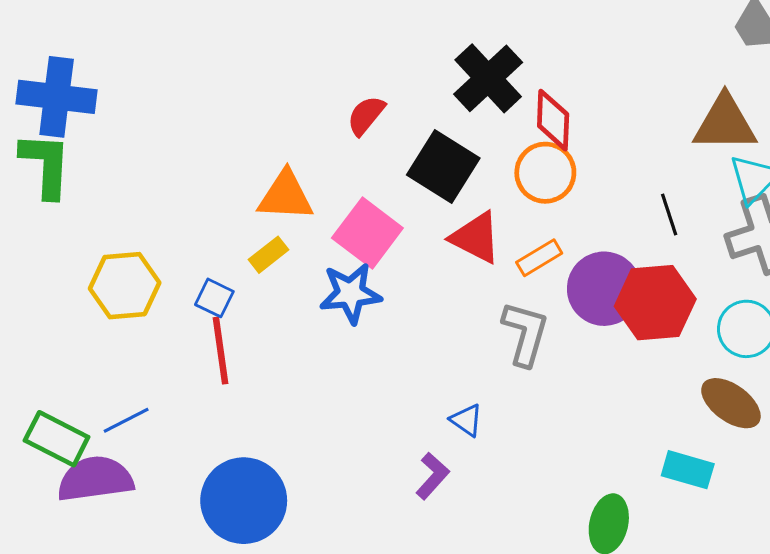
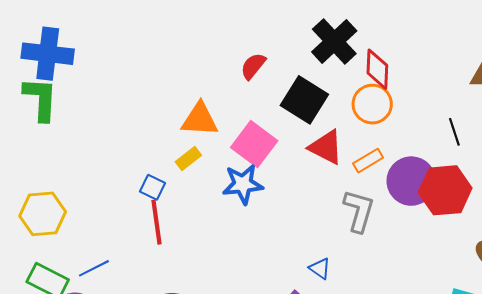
yellow hexagon: (125, 286) -> (43, 214), moved

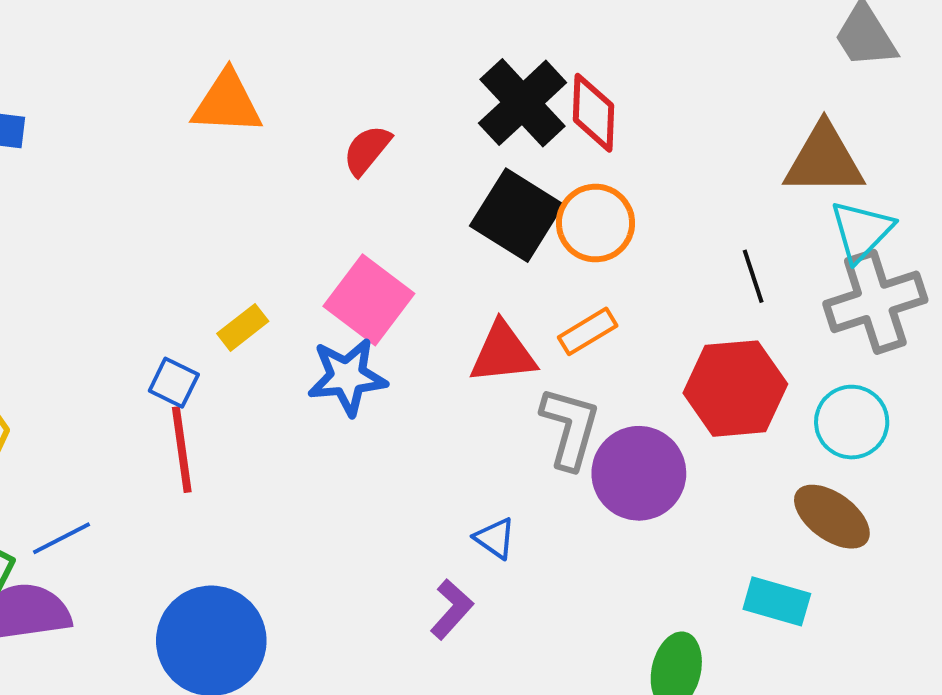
red diamond: (377, 69) -> (594, 113), moved
black square: (304, 100) -> (517, 215), moved
orange triangle: (200, 119) -> (227, 103), moved
red triangle: (326, 147) -> (503, 353), moved, turned -33
purple circle: (411, 181) -> (639, 473), moved

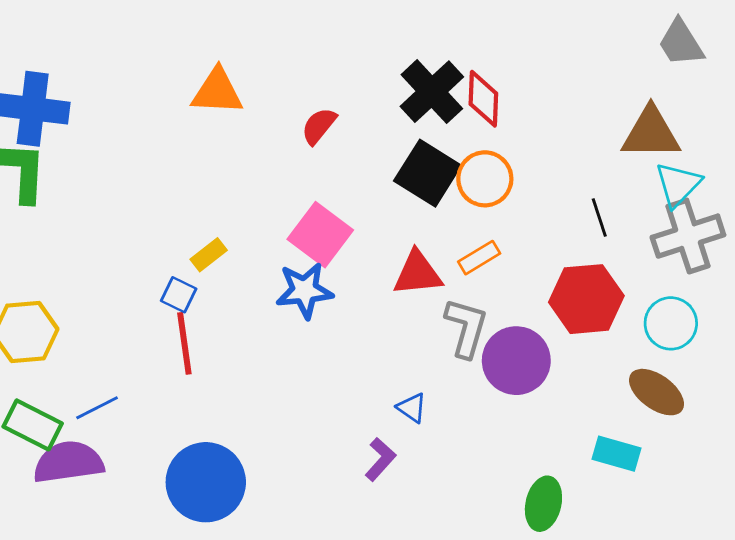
yellow rectangle: (243, 327) -> (209, 255), moved

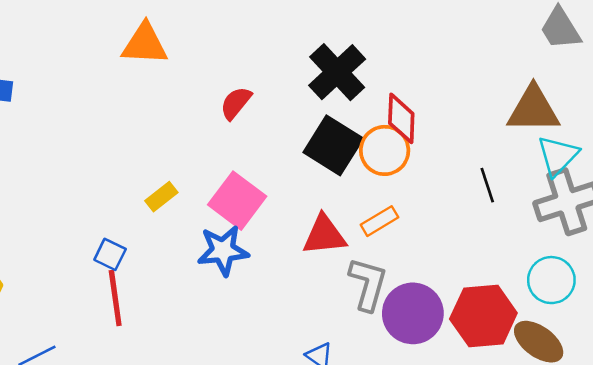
orange triangle: (217, 92) -> (145, 44), moved
red diamond: (483, 99) -> (401, 118), moved
yellow rectangle: (209, 255) -> (161, 197), moved
red hexagon: (586, 299) -> (483, 316), moved

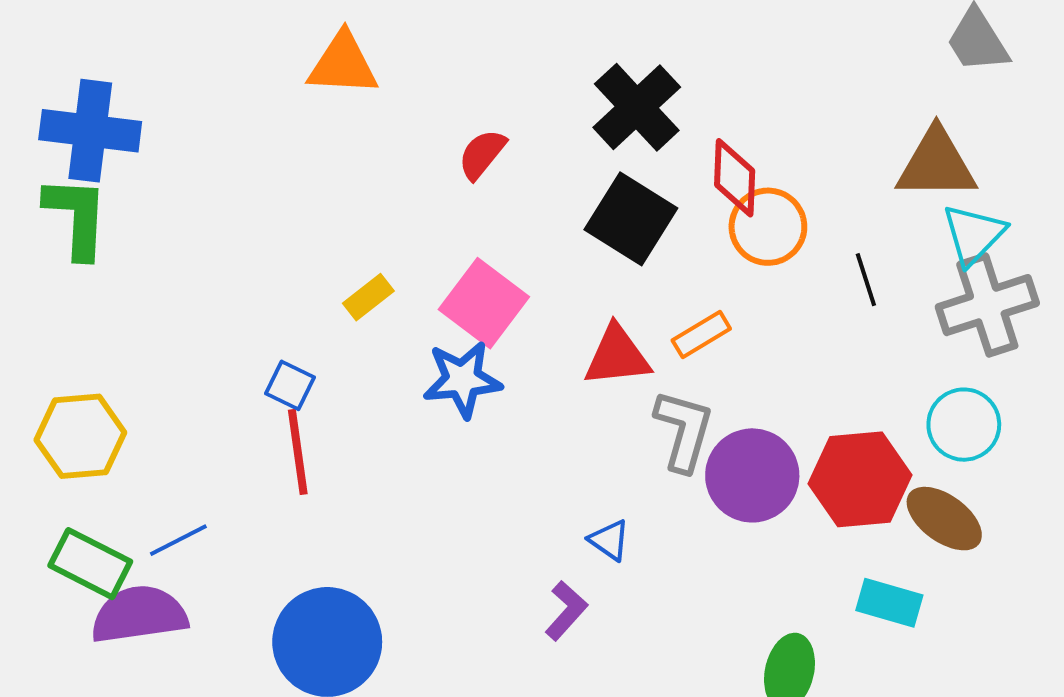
orange circle: (385, 150) -> (768, 227), moved

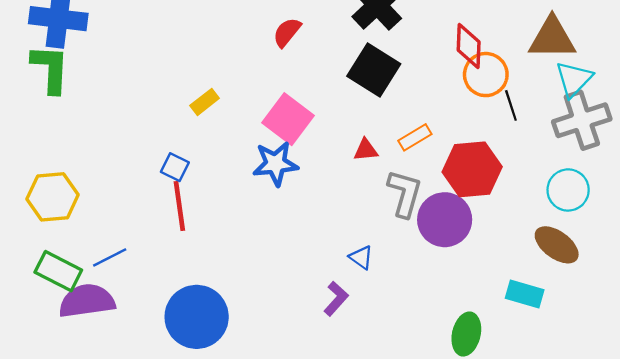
red diamond: (735, 178) -> (469, 46), moved
orange circle: (768, 227) -> (486, 75), moved
yellow rectangle: (368, 297) -> (205, 102), moved
red triangle: (617, 356) -> (366, 150), size x0.6
red hexagon: (860, 479) -> (472, 169), moved

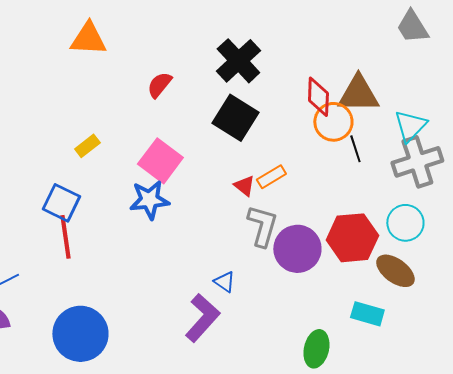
brown triangle: (552, 38) -> (358, 94), moved
red triangle: (366, 150) -> (244, 186), moved, turned 45
blue square: (175, 167) -> (61, 203), size x1.5
red hexagon: (472, 169) -> (352, 238), moved
purple L-shape: (336, 299) -> (202, 318), size x1.6

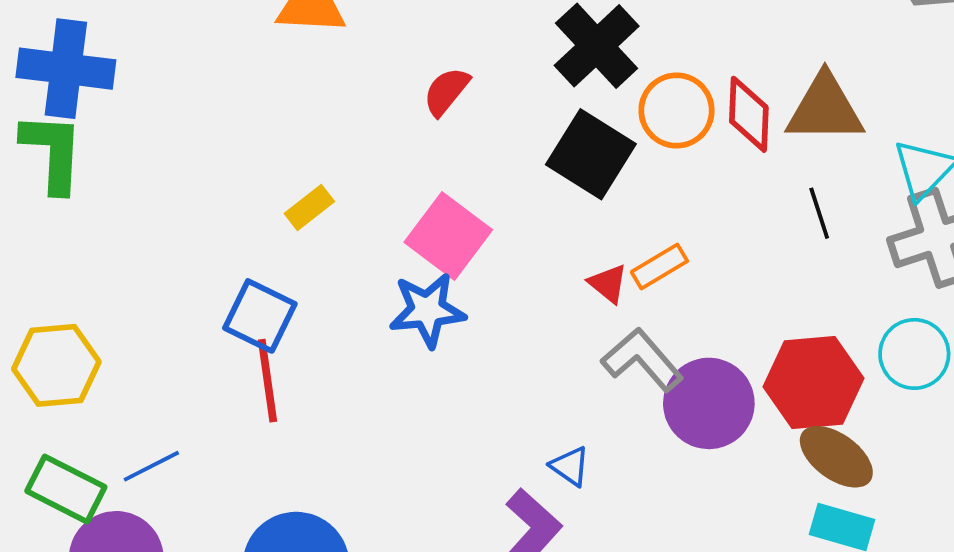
orange circle: (333, 122) -> (677, 110), moved
gray L-shape: (262, 226) -> (642, 360), turned -57
brown ellipse: (395, 271) -> (836, 457), moved

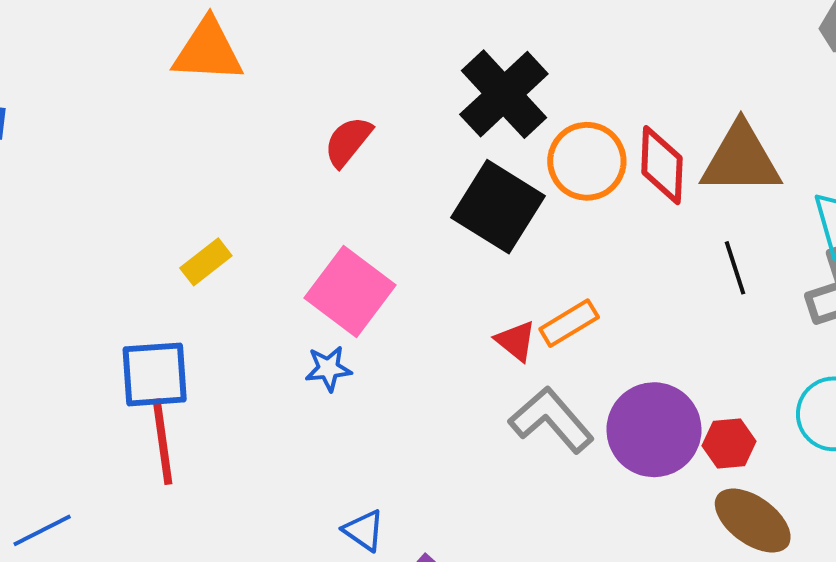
blue star: (427, 310) -> (328, 369), size x0.6
blue square: (260, 316) -> (155, 374), turned -30
red hexagon: (813, 383) -> (729, 444), size x0.5
purple circle: (709, 403) -> (654, 430), moved
blue triangle: (570, 466) -> (364, 530), moved

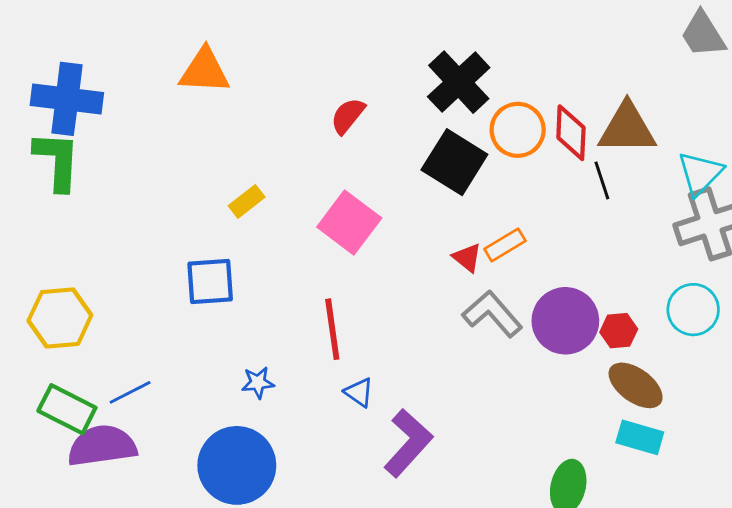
orange triangle: (208, 51) -> (205, 71), moved
black line: (735, 268) -> (602, 180), moved
blue star: (328, 369) -> (258, 383), moved
red line: (162, 442) -> (332, 329), moved

